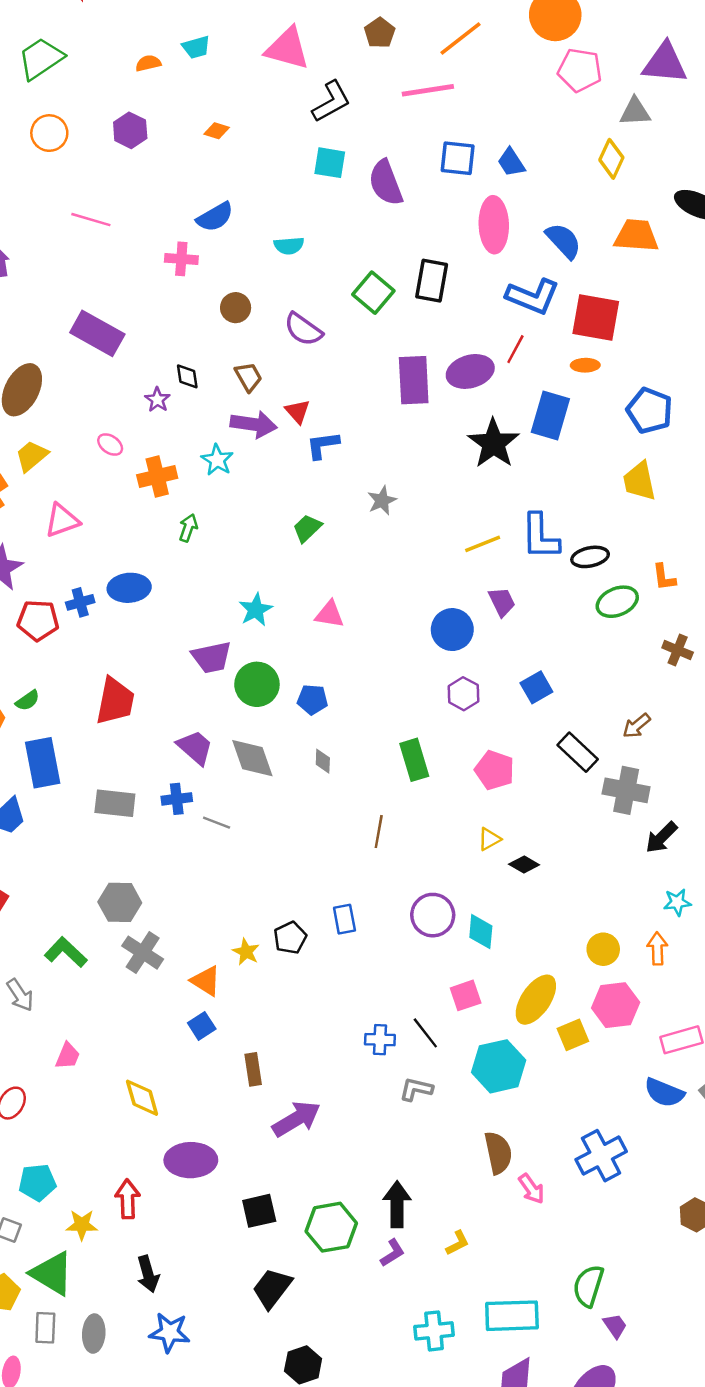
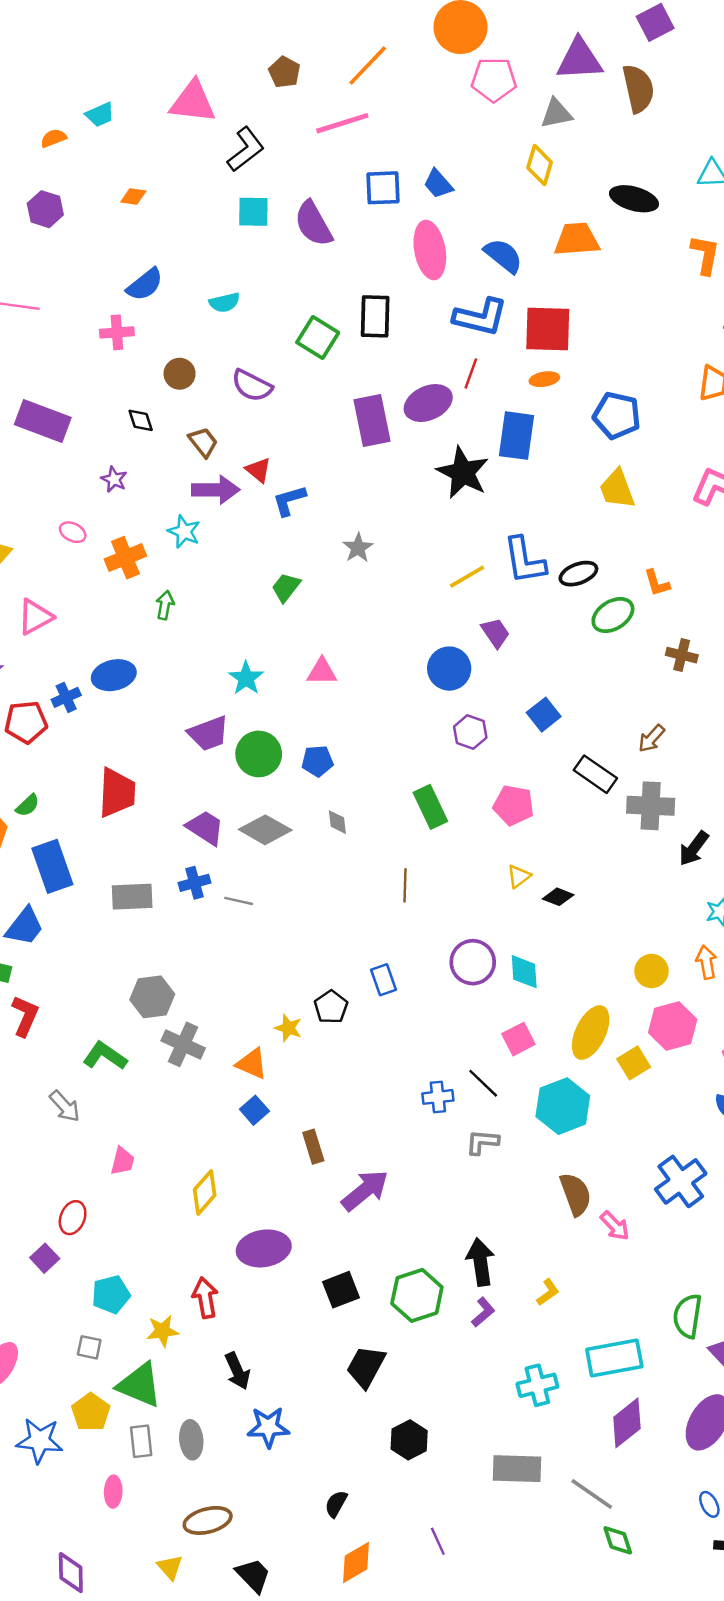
black diamond: (187, 376) -> (141, 420), moved
gray diamond: (252, 758) -> (265, 830), turned -33
yellow diamond: (142, 1098) -> (205, 1192), turned 66

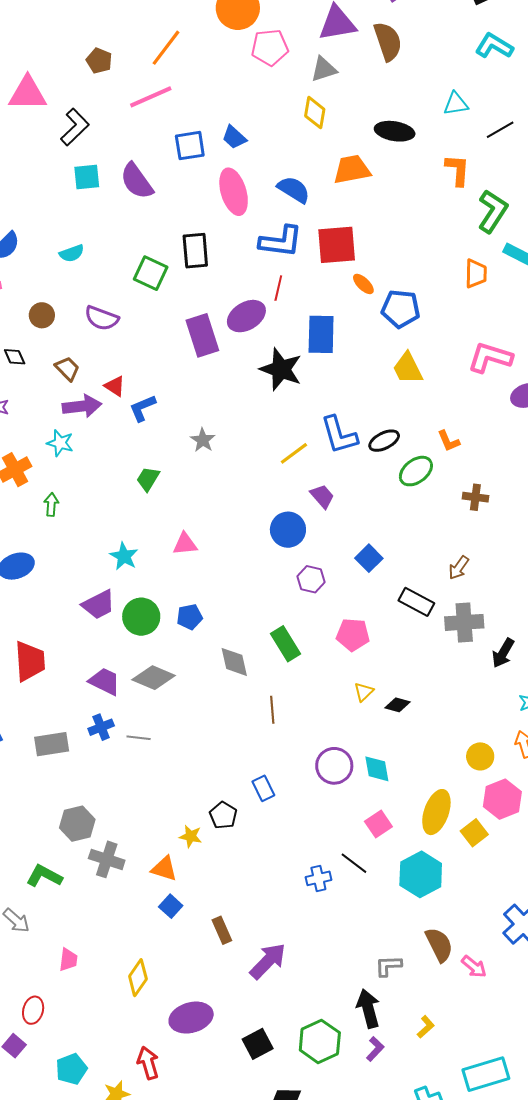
orange ellipse: (544, 379) -> (363, 284), moved, turned 60
gray diamond: (337, 822) -> (234, 662), moved, size x1.6
gray L-shape: (482, 1142) -> (388, 966), moved

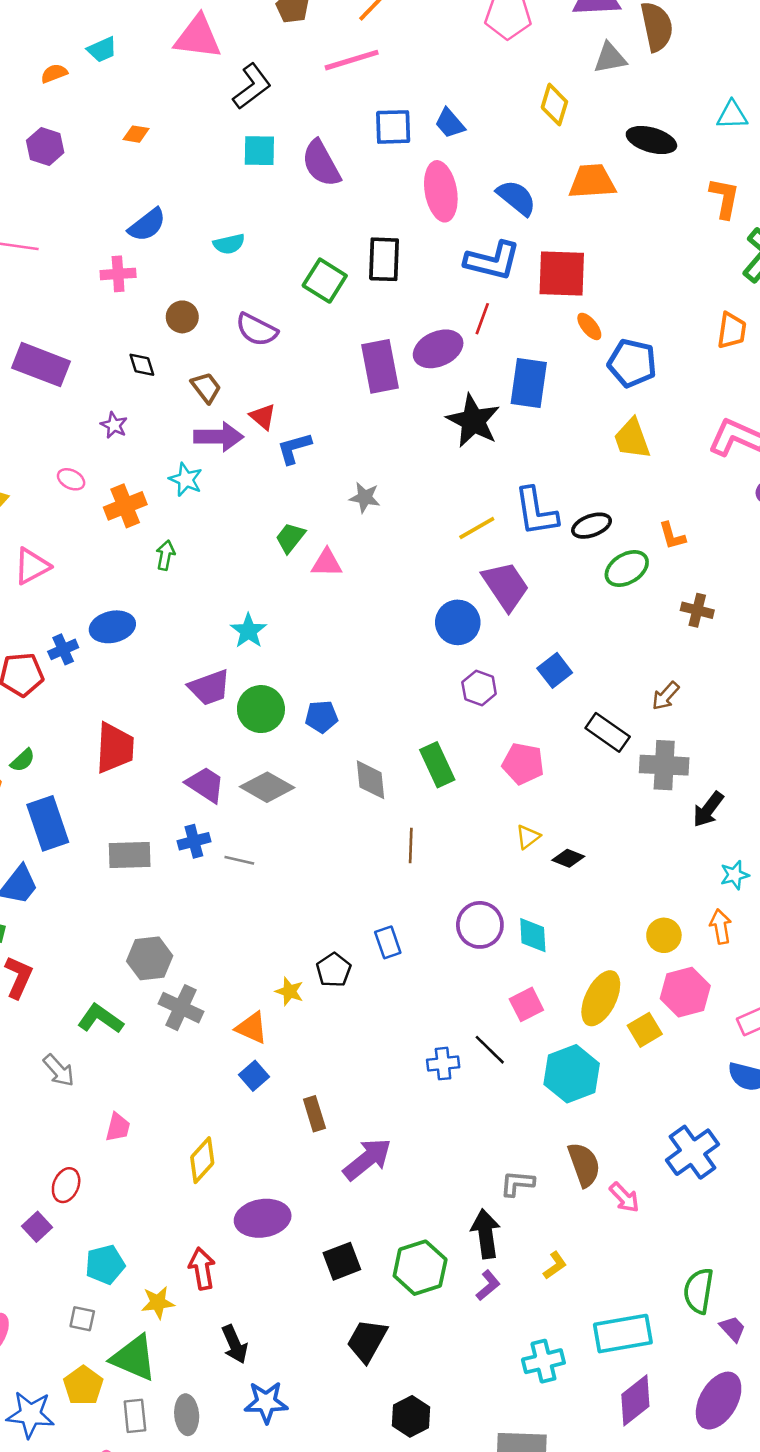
gray triangle: (324, 69) -> (610, 58), moved
gray star: (203, 440) -> (365, 497), turned -30
purple trapezoid: (322, 496) -> (506, 586), size x1.6
pink triangle: (185, 544) -> (327, 563), moved

